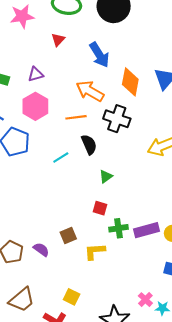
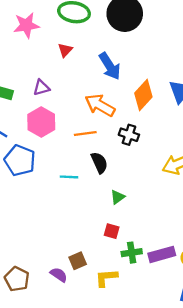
orange diamond: (130, 82) -> (143, 95), turned 32
black cross: (117, 119) -> (129, 135), size x0.7
cyan line: (61, 158) -> (69, 177), turned 35
purple semicircle: (41, 249) -> (59, 275), moved

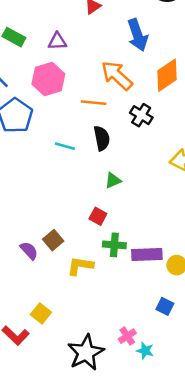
brown square: (78, 261) -> (53, 240), turned -30

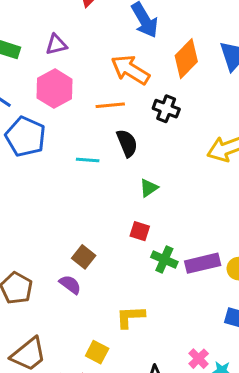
brown square: (53, 240) -> (84, 257), moved
green cross: (114, 245) -> (164, 260), turned 30
yellow L-shape: (80, 266) -> (130, 317), moved

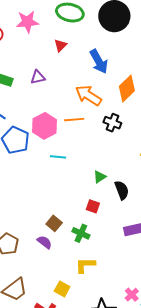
pink hexagon: (55, 89) -> (45, 126), moved
black semicircle: (127, 143) -> (122, 190), moved
green cross: (164, 260) -> (81, 233), moved

